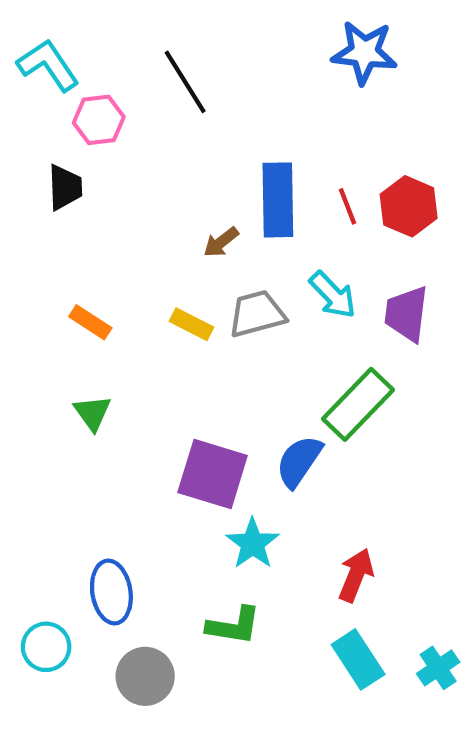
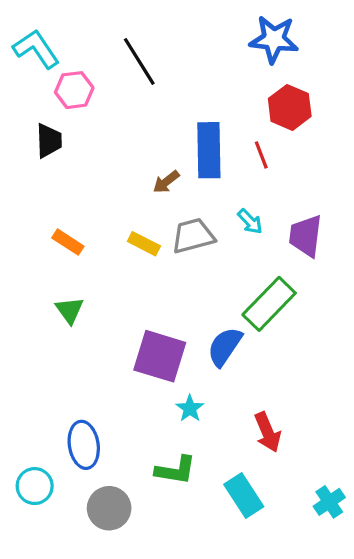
red hexagon: (409, 206) -> (290, 107), moved
cyan arrow: (333, 295) -> (250, 221), size x0.7
cyan star: (253, 544) -> (190, 408), size x0.7
red arrow: (356, 575) -> (267, 432), turned 135
cyan rectangle: (358, 659) -> (244, 496), moved

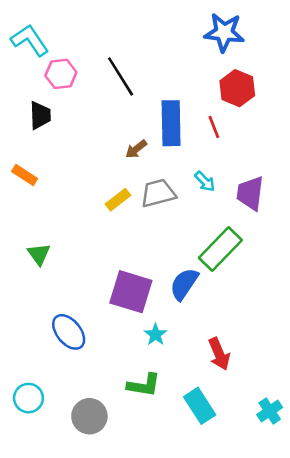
black line: (139, 61) -> (121, 76), moved
orange rectangle: (68, 242) -> (25, 175), moved
yellow rectangle: (144, 244) -> (118, 200), turned -65
green triangle: (69, 310) -> (39, 254), moved
blue ellipse: (84, 445) -> (69, 332), moved, turned -30

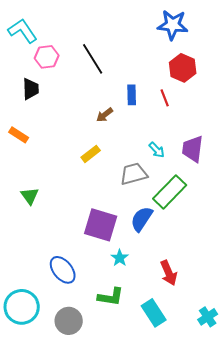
blue rectangle: (171, 123) -> (132, 95), size x0.6
cyan arrow: (205, 182) -> (157, 150), moved
gray trapezoid: (158, 193) -> (134, 174), moved
blue ellipse: (69, 332) -> (63, 270), moved
cyan circle: (28, 398) -> (22, 307), size x1.5

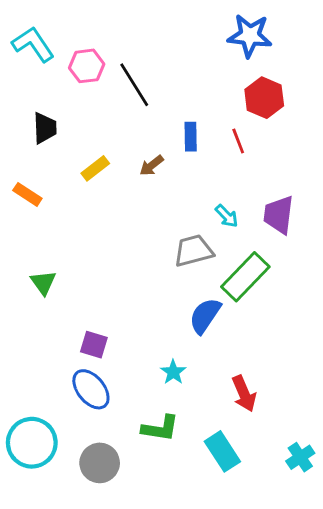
pink hexagon: (47, 57) -> (87, 66), moved
yellow rectangle: (91, 154) -> (95, 168), moved
purple square: (101, 225) -> (94, 345), moved, size x0.6

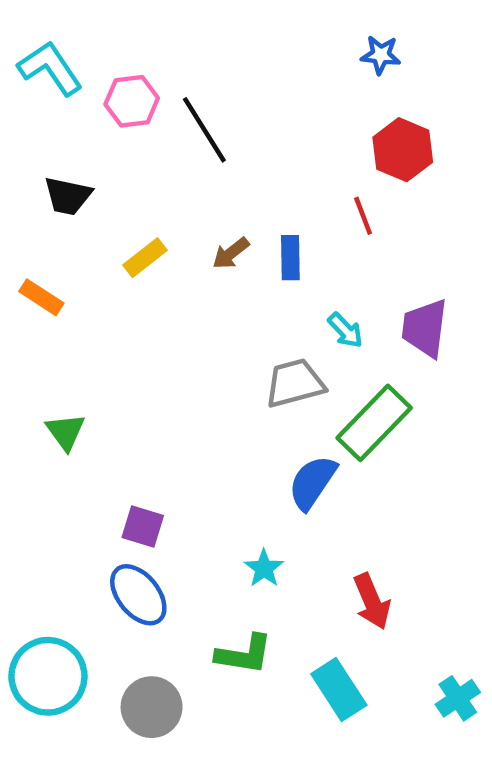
blue star: (250, 36) -> (381, 55), size x0.6
black trapezoid: (45, 128) -> (68, 196), turned 104
blue rectangle: (191, 137) -> (290, 258), moved

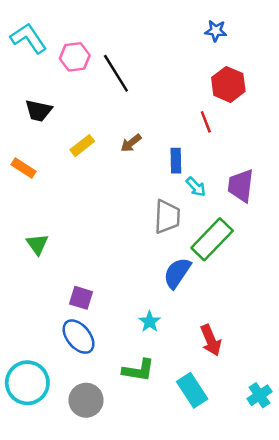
blue rectangle: (290, 258) -> (176, 161), moved
gray trapezoid: (295, 383) -> (167, 217), turned 108

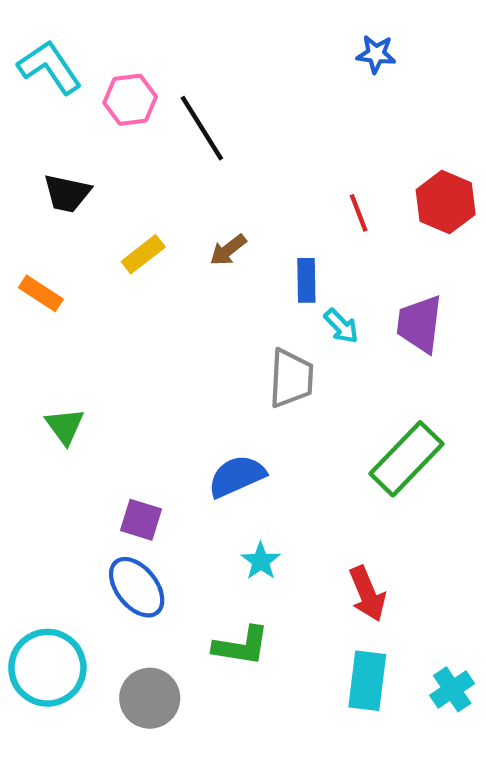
red hexagon: (228, 84) -> (446, 202), moved
green rectangle: (212, 239) -> (406, 459), moved
blue semicircle: (177, 273) -> (237, 476), moved, turned 32
cyan rectangle: (192, 390) -> (367, 681), moved, turned 40

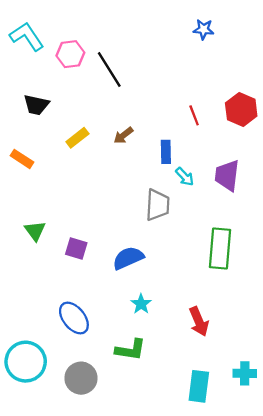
green rectangle: (406, 459) -> (220, 249), turned -39
purple square: (141, 520) -> (76, 249), moved
cyan rectangle: (367, 681) -> (199, 386), moved
cyan cross: (452, 689) -> (245, 373), turned 35

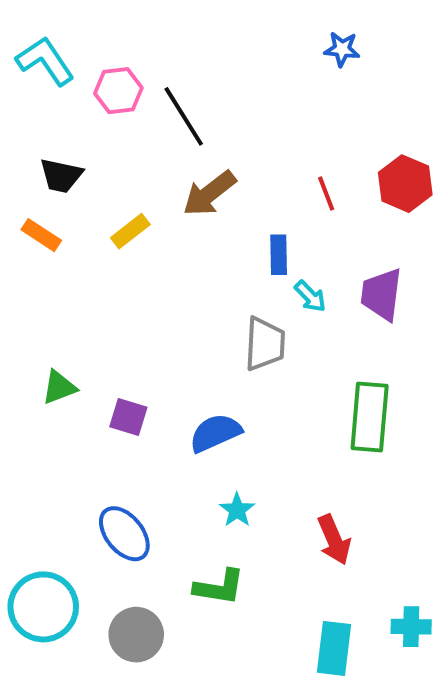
brown arrow: (123, 135) -> (209, 193), moved, size x1.6
orange rectangle: (22, 159) -> (41, 235), moved
green triangle: (35, 231) -> (59, 387), turned 45

